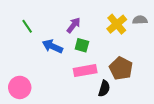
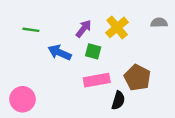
yellow cross: (117, 24) -> (117, 27), moved
green line: (27, 26) -> (31, 30), turned -48

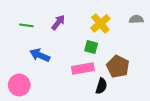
purple arrow: (84, 29) -> (58, 22), moved
green square: (93, 51) -> (91, 47), moved
blue arrow: (60, 53) -> (40, 55), moved

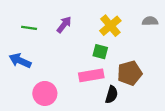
blue arrow: (40, 55) -> (20, 61), moved
brown pentagon: (118, 67) -> (130, 73), turned 30
pink circle: (19, 85) -> (45, 93), moved

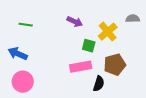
purple arrow: (64, 25) -> (75, 22), moved, turned 77
yellow cross: (110, 26) -> (108, 32), moved
pink circle: (45, 93) -> (23, 82), moved

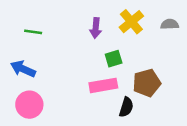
purple arrow: (75, 22) -> (96, 28), turned 70
yellow cross: (108, 32) -> (131, 22), moved
green square: (89, 46) -> (114, 59), turned -32

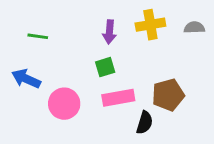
yellow cross: (131, 22) -> (150, 25), turned 30
green square: (114, 59) -> (105, 67), moved
pink circle: (29, 105) -> (64, 104), moved

